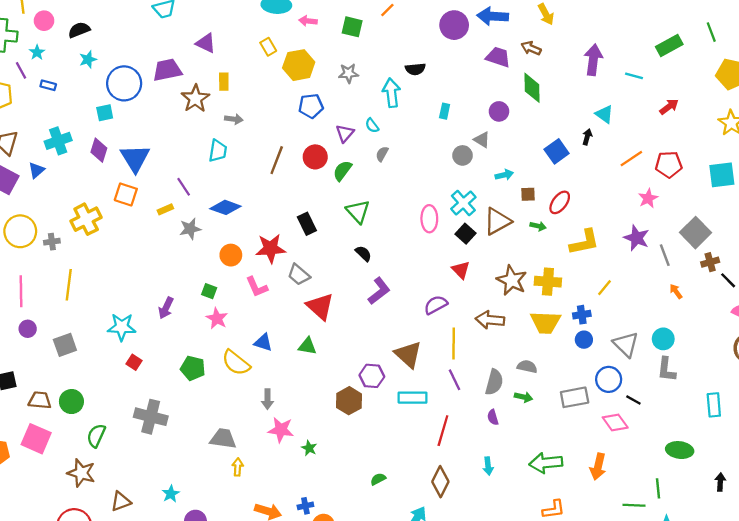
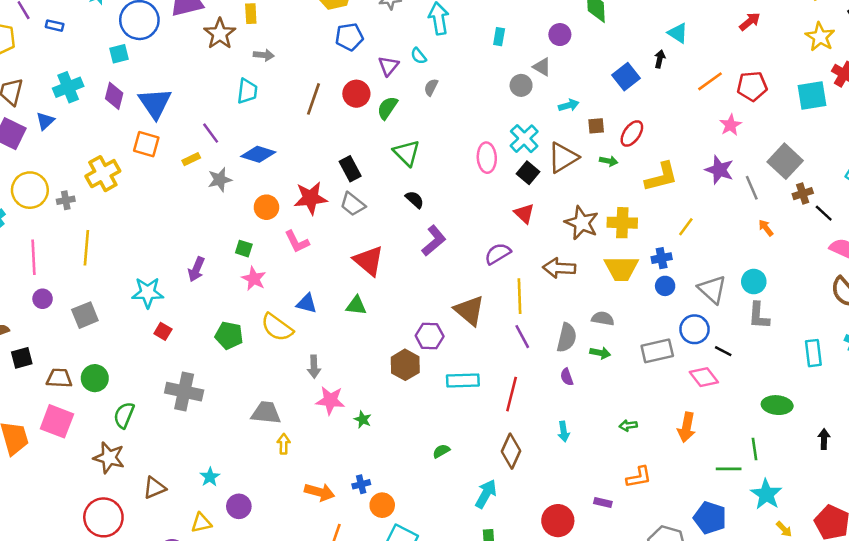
gray trapezoid: (299, 275) -> (353, 204), moved
cyan rectangle: (413, 398) -> (463, 381), moved
green arrow: (546, 463) -> (628, 426), size x0.5

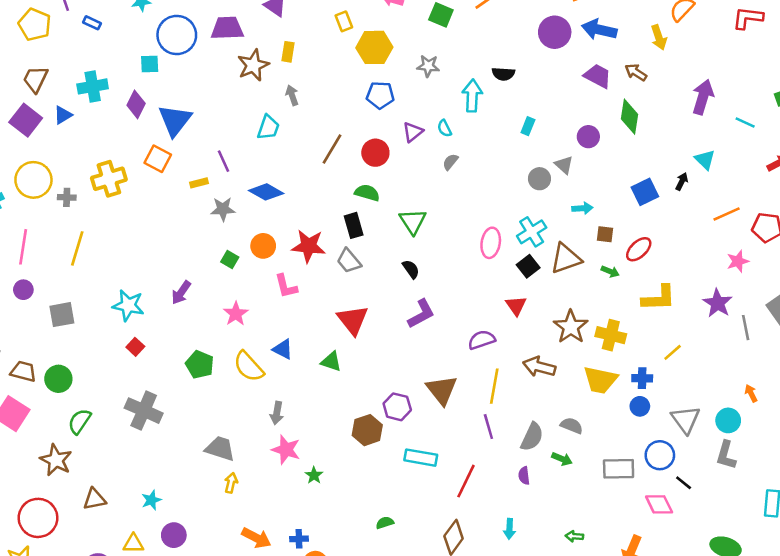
gray arrow: (264, 55) -> (292, 95), turned -126
green semicircle: (387, 108) -> (367, 193), moved, turned 60
orange arrow: (766, 228) -> (751, 393), moved
green square: (244, 249) -> (230, 260), moved

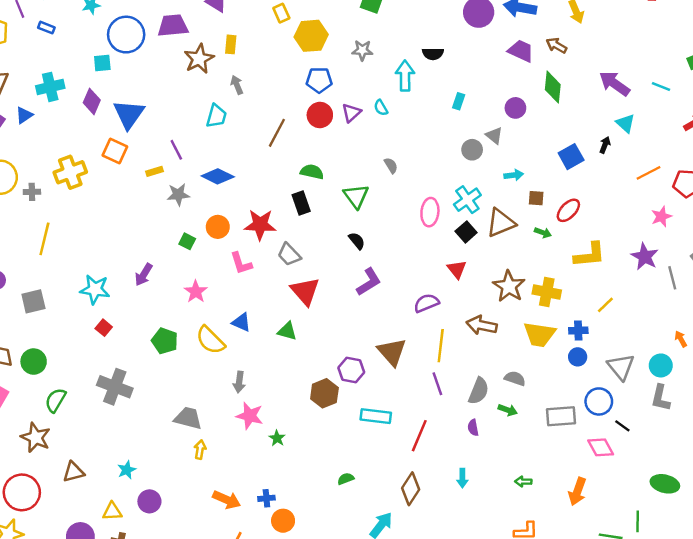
purple arrow: (703, 97) -> (615, 83), moved, turned -68
red circle: (375, 153) -> (320, 115), moved
gray semicircle: (450, 162) -> (391, 165), moved, turned 112
gray trapezoid: (349, 261) -> (289, 254), moved

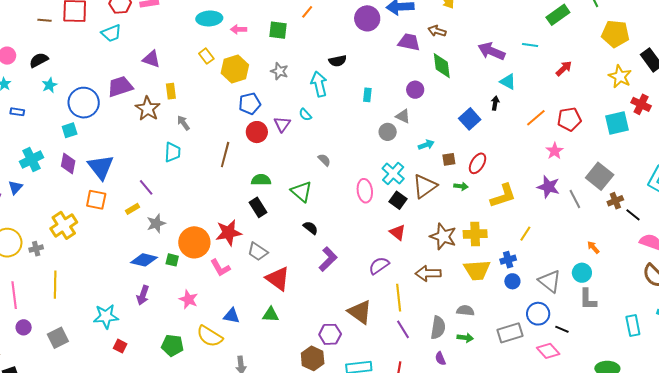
gray star: (362, 50) -> (279, 71), turned 30
blue diamond: (218, 176) -> (144, 260), moved
orange circle: (218, 227) -> (194, 242), size x1.6

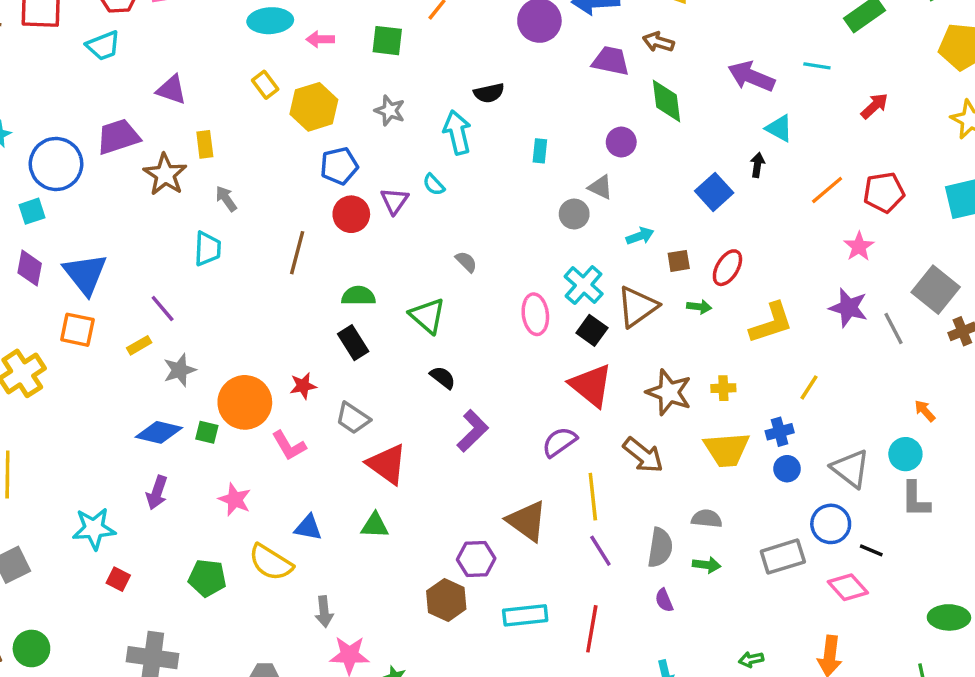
red triangle: (397, 232) -> (591, 385), size x1.6
red star: (229, 233) -> (303, 386), size x0.6
yellow cross: (475, 234) -> (723, 388), size x0.6
brown arrow: (428, 273) -> (643, 455), turned -140

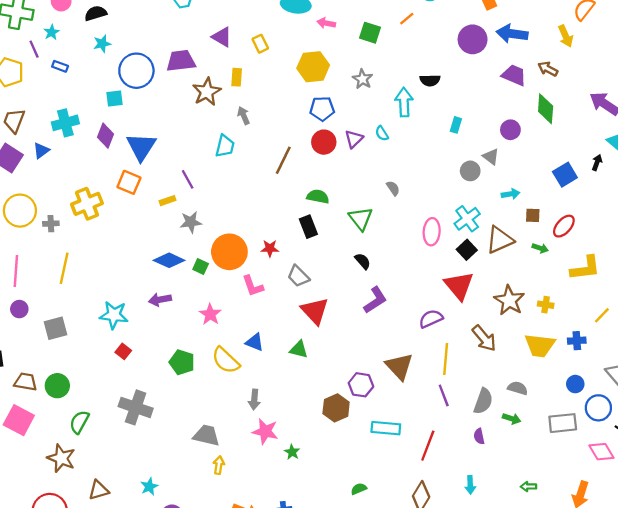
yellow rectangle: (265, 85) -> (260, 44), moved
blue circle: (787, 469) -> (575, 384), moved
purple arrow: (157, 493) -> (160, 300), turned 50

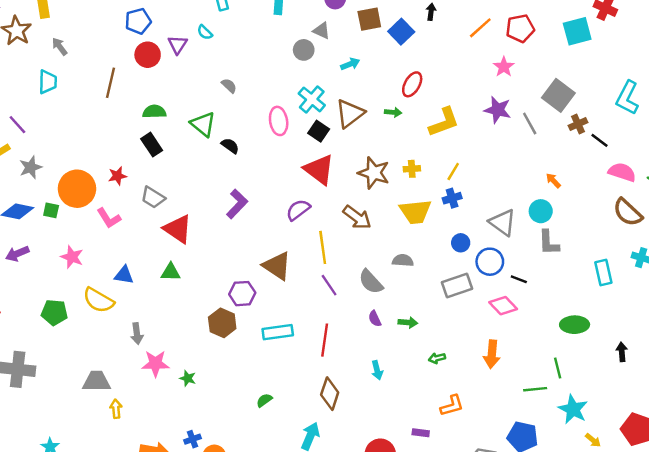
brown square: (533, 215) -> (369, 19), moved, size x1.5
black semicircle: (363, 261) -> (230, 146), moved
yellow line: (602, 315) -> (453, 171), moved
gray semicircle: (483, 401) -> (371, 282), turned 130
green arrow: (512, 419) -> (408, 322), moved

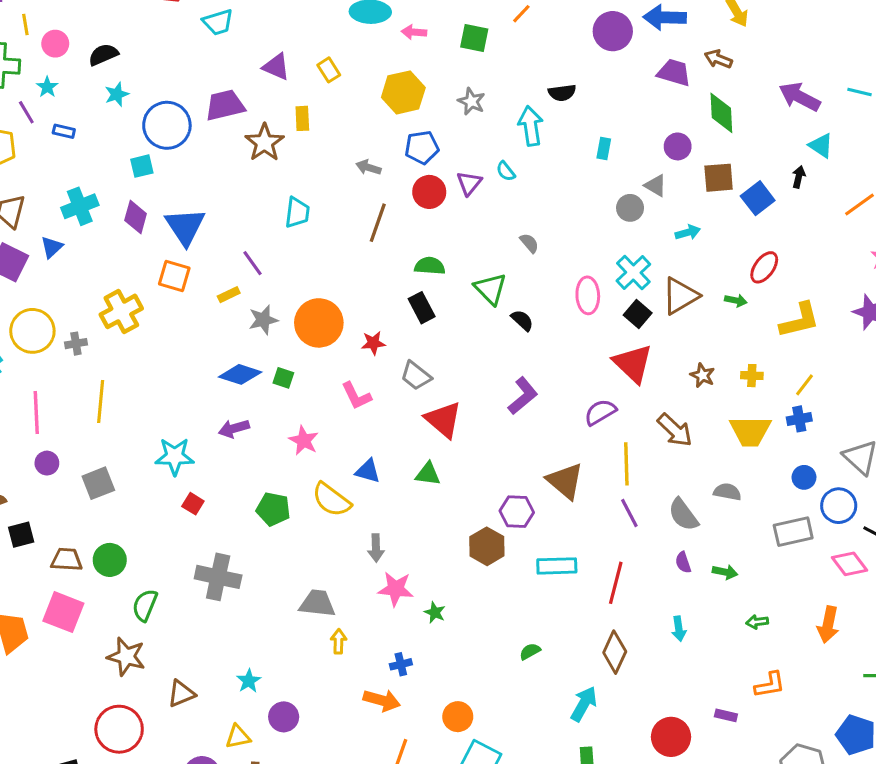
gray arrow: (60, 46) -> (368, 167), moved, turned -42
brown star: (374, 173) -> (703, 375), size x0.6
orange circle: (77, 189) -> (319, 323), moved
blue cross: (193, 439) -> (401, 664), moved

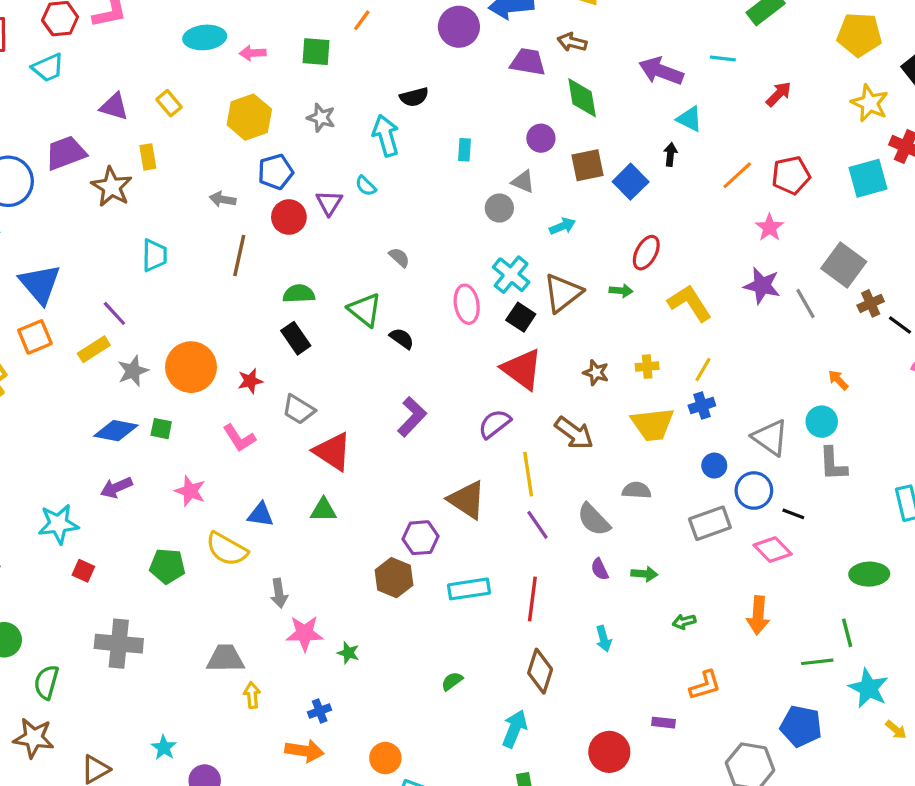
orange square: (174, 276) -> (35, 337), turned -32
yellow rectangle: (229, 295) -> (94, 349), size x1.4
yellow L-shape: (800, 320) -> (690, 303), turned -102

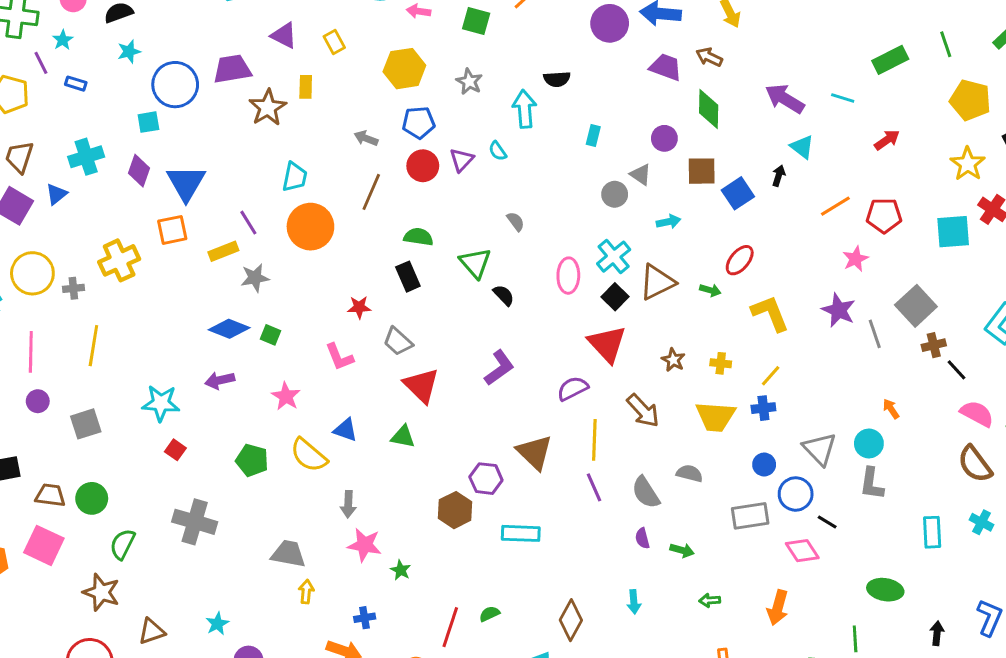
orange circle: (191, 367) -> (310, 227), moved
red line: (532, 599) -> (450, 627), moved

